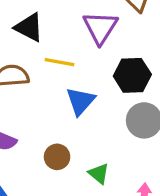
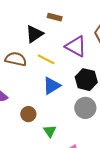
black triangle: (29, 27) -> (34, 34), turned 42
purple triangle: (100, 28) -> (76, 46), turned -50

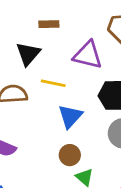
brown circle: (28, 114) -> (70, 155), moved

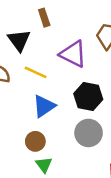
brown rectangle: (49, 24) -> (44, 18), turned 60
black triangle: (28, 54) -> (19, 40), turned -30

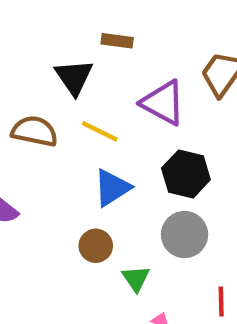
brown rectangle: (44, 18) -> (117, 41), turned -66
green triangle: (44, 165) -> (136, 279), moved

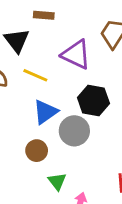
gray circle: (185, 235) -> (74, 131), moved
green triangle: (136, 279) -> (57, 181), moved

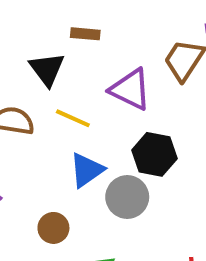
brown circle: (37, 151) -> (53, 228), moved

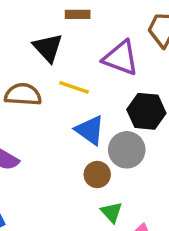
blue triangle: (87, 170) -> (90, 130), turned -44
brown circle: (53, 228) -> (97, 175), moved

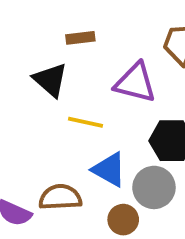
brown semicircle: (23, 94) -> (60, 197), moved

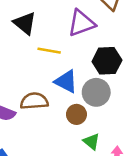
purple triangle: (135, 83) -> (81, 23), turned -32

